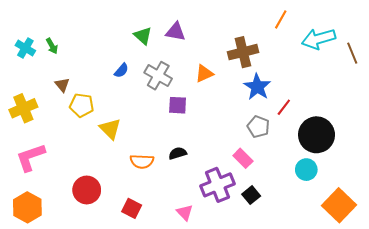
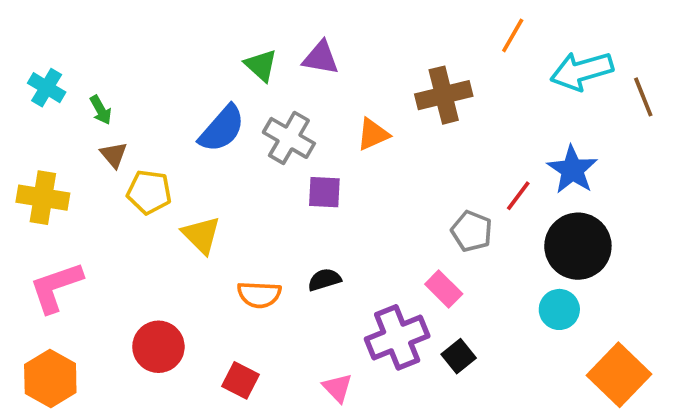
green arrow: (52, 46) -> (101, 110), moved
blue semicircle: (121, 70) -> (222, 129), size x1.8
blue star: (257, 87) -> (572, 170), moved
yellow cross: (23, 108) -> (43, 198), turned 32

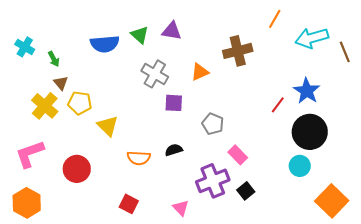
blue semicircle: (222, 129) -> (105, 44), moved, turned 44
yellow cross: (43, 198) -> (45, 106), moved, turned 32
gray pentagon: (472, 231) -> (213, 124), moved
red circle: (158, 347) -> (77, 169), moved

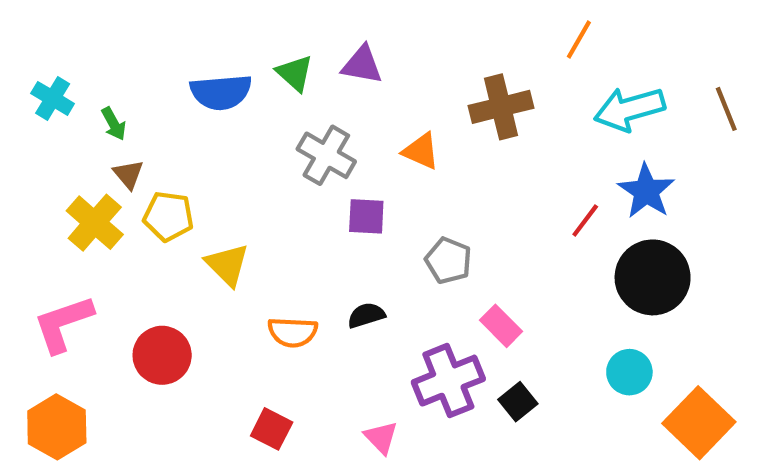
cyan arrow: (312, 38) -> (629, 109), moved
orange triangle: (200, 72) -> (421, 151), turned 48
cyan circle: (300, 166) -> (629, 372), moved

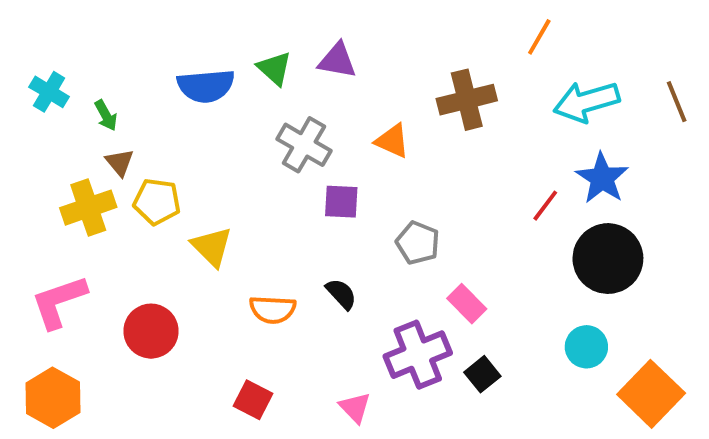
yellow cross: (95, 223) -> (88, 208), turned 30
black semicircle: (366, 315) -> (341, 294), turned 64

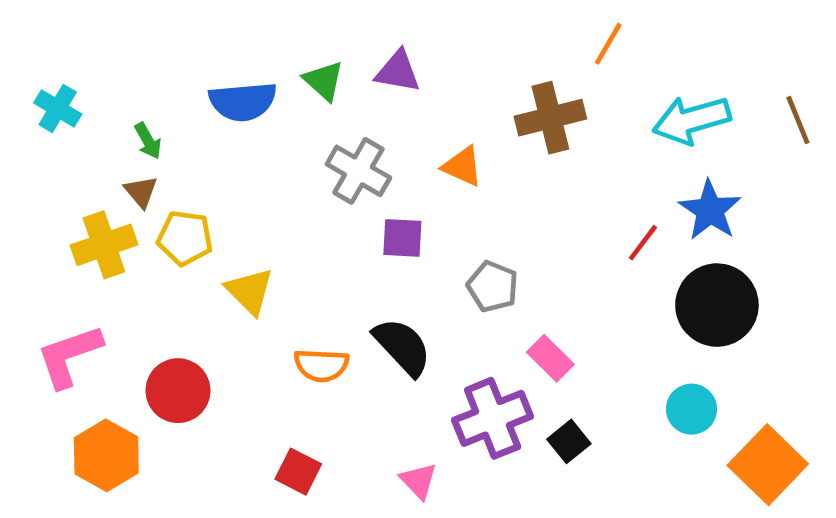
orange line: (539, 37) -> (608, 44), moved
green arrow: (106, 115) -> (148, 141), moved
black semicircle: (341, 294) -> (402, 347), size x1.6
orange hexagon: (53, 398) -> (106, 455), moved

